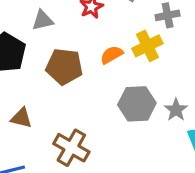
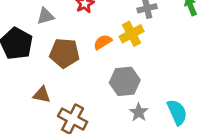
gray star: (176, 110) -> (139, 112), moved
brown triangle: (21, 118) -> (42, 95), moved

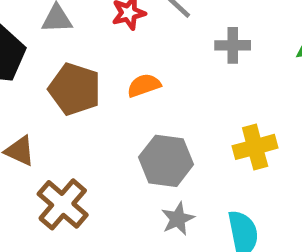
yellow cross: (132, 34) -> (255, 147), moved

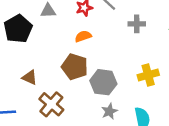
orange semicircle: (144, 85) -> (83, 36), moved
brown pentagon: (75, 89) -> (75, 67), moved

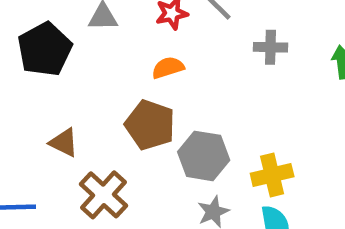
yellow cross: (148, 75) -> (272, 175), moved

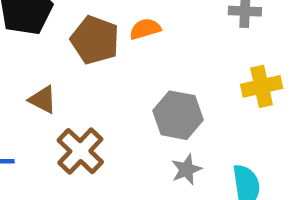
brown pentagon: (150, 125) -> (95, 40), moved
yellow cross: (272, 175) -> (262, 86), moved

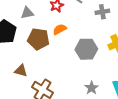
gray hexagon: (178, 115) -> (86, 49), moved

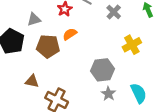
gray cross: (102, 12) -> (114, 12), turned -32
gray hexagon: (86, 49) -> (102, 70), moved

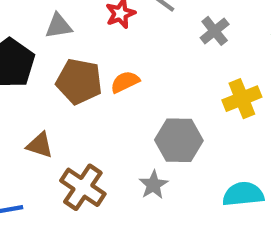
orange semicircle: (70, 34) -> (125, 82), moved
cyan semicircle: (139, 93) -> (243, 194), turned -78
gray star: (108, 94) -> (153, 185), moved

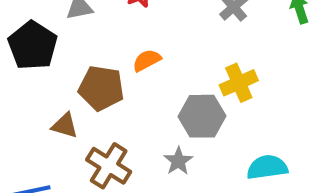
brown pentagon: (79, 81) -> (101, 88), moved
yellow cross: (242, 99) -> (239, 83), moved

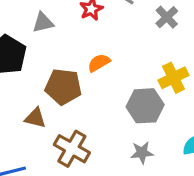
gray star: (178, 161) -> (142, 153), moved, turned 30

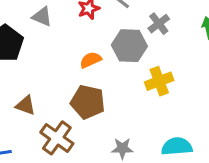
gray triangle: (43, 23) -> (42, 17), turned 30
brown pentagon: (63, 87) -> (88, 102), moved
gray hexagon: (145, 106) -> (129, 46), moved

